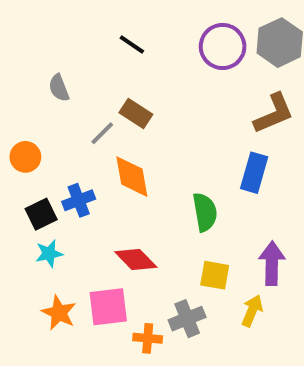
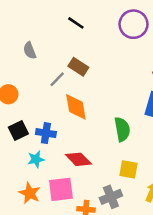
blue cross: (79, 200) -> (46, 133), moved, turned 30
cyan star: (49, 254) -> (36, 159), moved

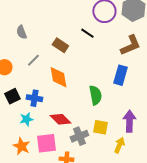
black line: (76, 23) -> (87, 33), moved
gray line: (57, 79) -> (33, 60), moved
gray cross: (111, 197) -> (79, 136), moved

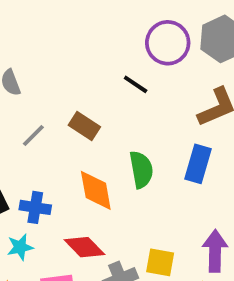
brown rectangle: (60, 45) -> (84, 126), moved
orange diamond: (58, 77) -> (96, 190), moved
green semicircle: (95, 95) -> (141, 170), moved

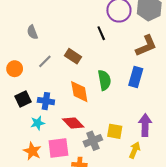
black line: (136, 84) -> (101, 33), turned 32

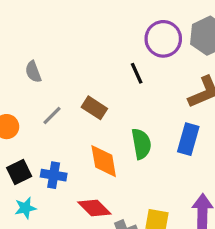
cyan star: (38, 123) -> (25, 208), moved

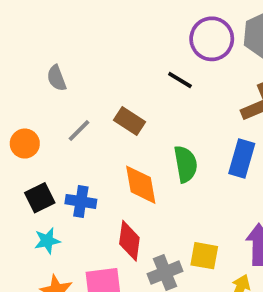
black line: (137, 73) -> (180, 80), turned -35
red diamond: (94, 208) -> (129, 241), turned 52

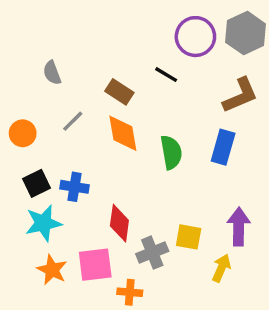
brown rectangle: (129, 121) -> (119, 92), moved
orange diamond: (141, 185) -> (123, 133), moved
cyan star: (47, 241) -> (43, 223), size x1.5

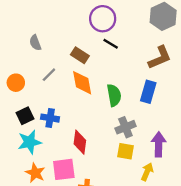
purple circle: (195, 37) -> (103, 19), moved
gray cross: (152, 253) -> (125, 127), moved

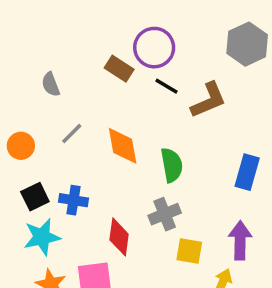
brown rectangle: (80, 55) -> (119, 69), moved
brown L-shape: (160, 58) -> (209, 100), moved
blue rectangle: (148, 92) -> (247, 172), moved
gray cross: (125, 127) -> (165, 214), moved

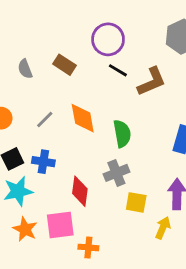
brown rectangle: (119, 69) -> (64, 65), moved
gray line: (72, 133) -> (45, 120), moved

